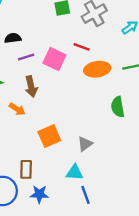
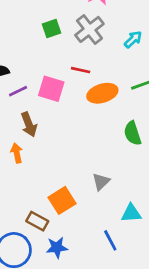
orange arrow: (17, 109) -> (17, 153), turned -126
orange square: (49, 136) -> (62, 200), moved
brown rectangle: (26, 169) -> (37, 221), turned -54
cyan triangle: (75, 172) -> (131, 213), moved

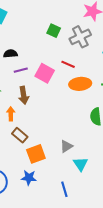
green square: (52, 29) -> (54, 31), turned 32
cyan triangle: (131, 213) -> (81, 164), moved, turned 49
brown rectangle: (37, 221) -> (20, 135), moved
blue star: (57, 247) -> (29, 178), moved

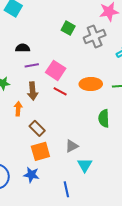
red line: (68, 64) -> (60, 91), moved
brown rectangle: (20, 135) -> (37, 128), moved

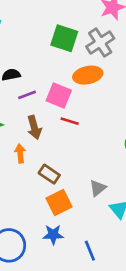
green square: (68, 28) -> (64, 38), size x1.5
orange ellipse: (91, 84) -> (88, 75), moved
blue line: (66, 189) -> (90, 251), moved

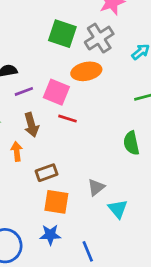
brown rectangle: (49, 174) -> (46, 173), turned -54
orange square: (59, 202) -> (56, 202), turned 35

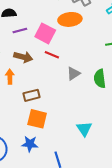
brown arrow: (31, 125) -> (23, 57), turned -66
gray triangle: (96, 187) -> (73, 73), moved

